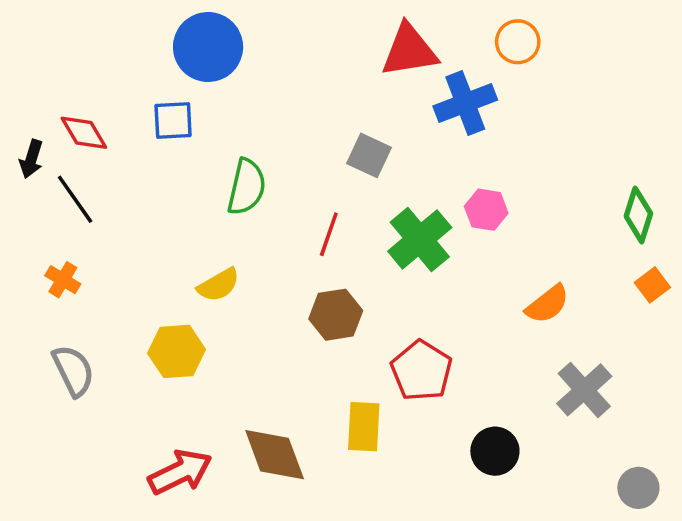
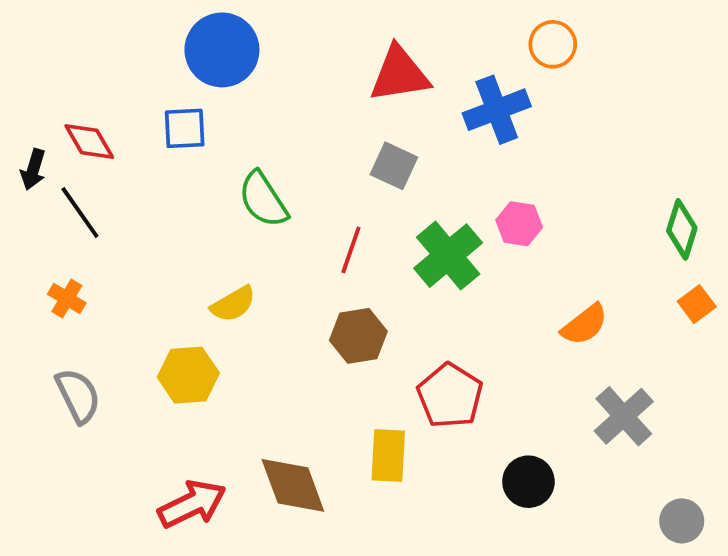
red triangle: (409, 51) -> (400, 74), moved
green semicircle: (247, 187) -> (263, 199), turned 134

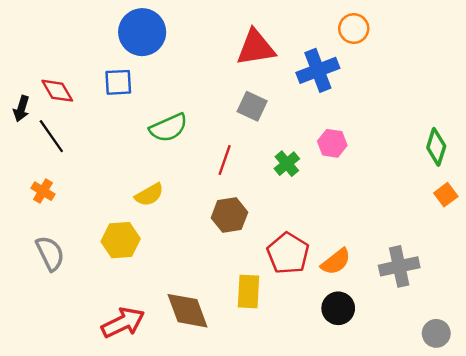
green semicircle: (263, 199) -> (168, 128), turned -81
green cross: (448, 256) -> (287, 164), size x0.6
orange semicircle: (585, 325) -> (336, 262), moved
gray cross: (624, 416) -> (399, 266), turned 30

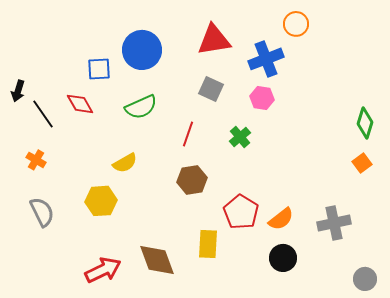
blue circle: (142, 32) -> (142, 50), moved
red diamond: (57, 91) -> (80, 104), moved
pink hexagon: (332, 143) -> (262, 98), moved
orange square: (446, 195) -> (362, 163), moved

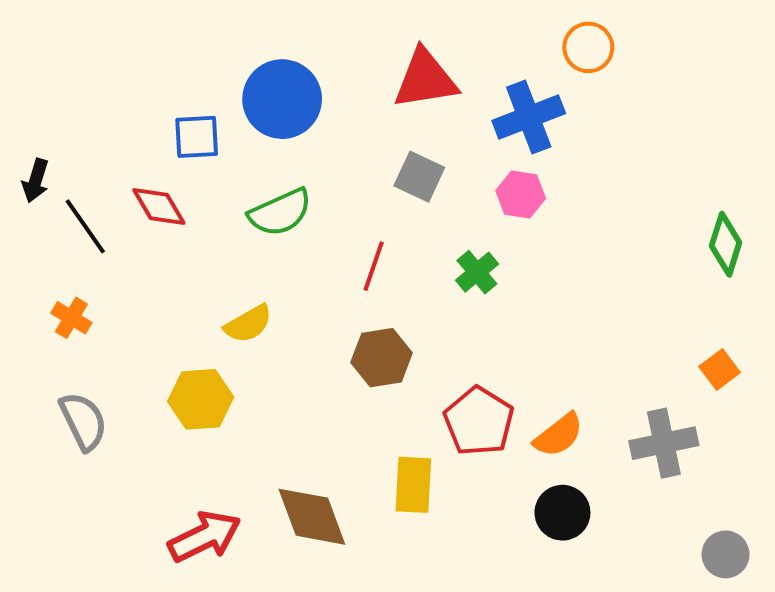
orange square: (362, 163) -> (720, 370), moved

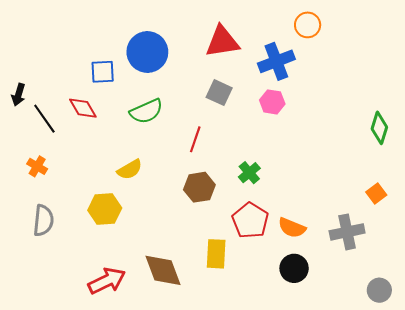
green cross: (477, 272) -> (249, 173), moved
gray semicircle: (83, 421) -> (43, 220), turned 32
orange semicircle: (558, 435) -> (292, 228), turned 60

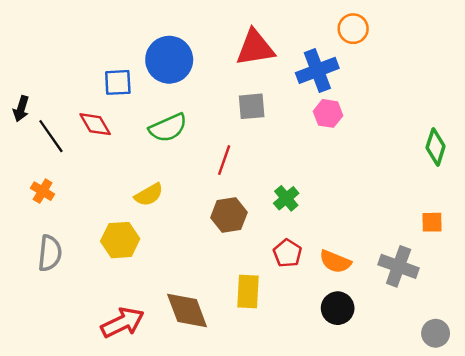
gray square: (219, 93) -> (252, 106), turned -30
pink hexagon: (272, 102) -> (328, 113), moved
orange square: (376, 193) -> (432, 222), turned 36
red pentagon: (250, 220) -> (287, 253), size x0.7
gray cross: (347, 232) -> (399, 266), turned 32

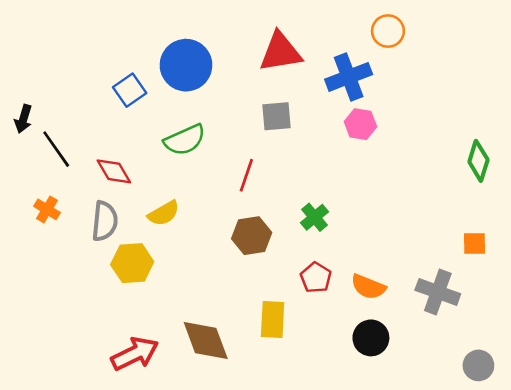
blue square: (118, 82) -> (130, 90), turned -32
red diamond: (95, 124) -> (114, 171), moved
gray semicircle: (50, 253) -> (105, 221), moved

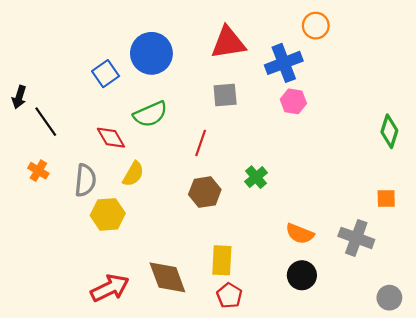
red diamond: (114, 171) -> (111, 138), moved
yellow semicircle: (164, 213) -> (133, 174), turned -30
red pentagon: (316, 278) -> (229, 296), moved

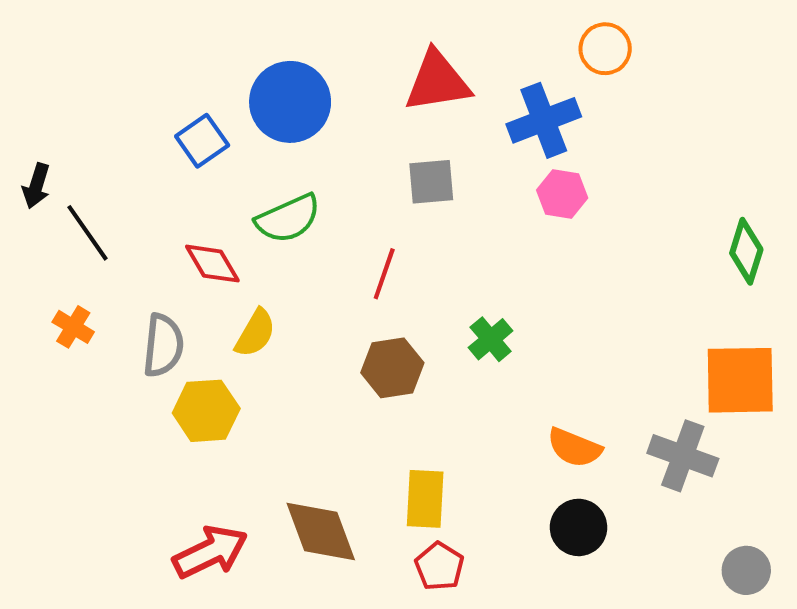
orange square: (386, 198) -> (740, 380), size x2.0

